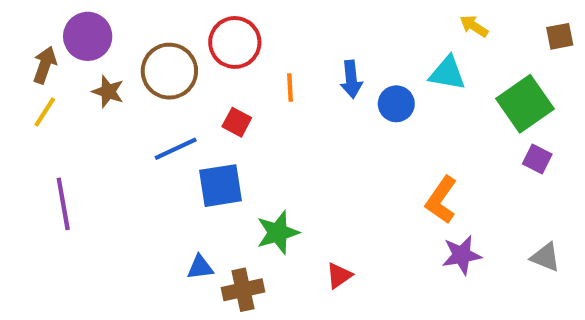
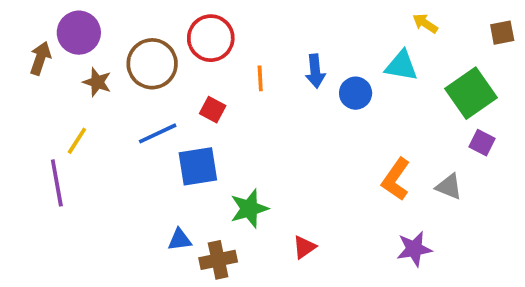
yellow line: (45, 112) -> (77, 141), moved
purple star: (462, 255) -> (414, 249), moved
gray triangle: (545, 257) -> (449, 187), moved

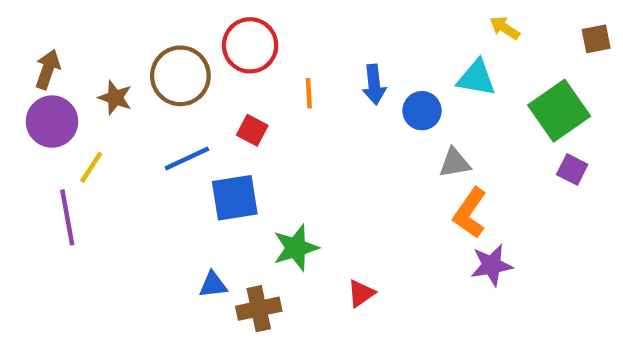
purple circle: (79, 33) -> (52, 122), moved
gray triangle: (449, 187) -> (455, 163), moved, turned -32
purple star: (414, 249) -> (492, 265), moved

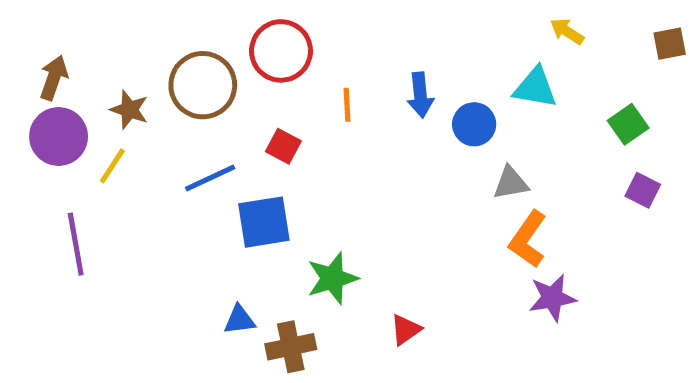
green square: (559, 111) -> (628, 124), size x0.6
yellow line: (91, 167) -> (112, 166), moved

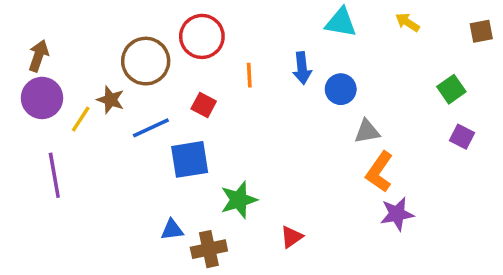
cyan triangle: (535, 88) -> (341, 22), moved
brown star: (129, 110) -> (111, 100), moved

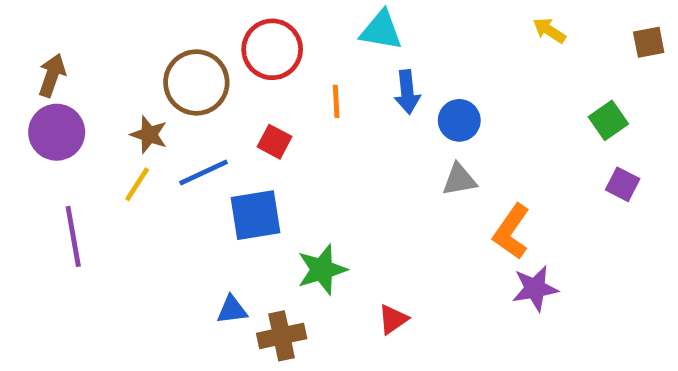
cyan triangle: (341, 22) -> (381, 30), moved
yellow line: (81, 119) -> (137, 184), moved
gray triangle: (367, 131) -> (459, 180), moved

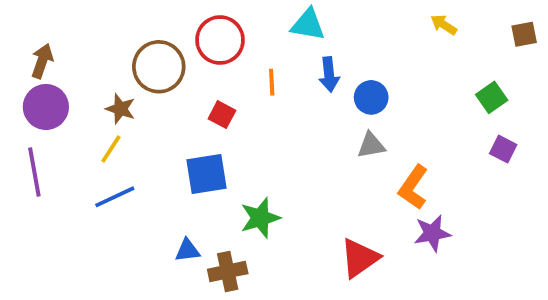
blue line: (203, 172) -> (115, 197), moved
purple line: (73, 236) -> (34, 172), moved
red triangle: (393, 319) -> (360, 258), moved, size x1.6

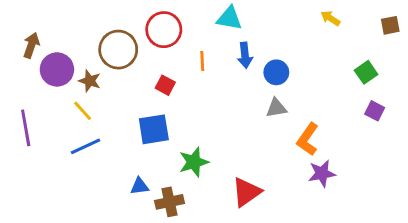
purple circle: (46, 107) -> (57, 69), moved
yellow line: (111, 149) -> (83, 111), turned -75
red triangle: (360, 258) -> (246, 192), moved

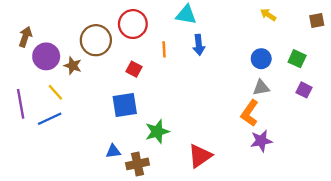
blue circle: (276, 72) -> (261, 59), moved
green square: (366, 72) -> (297, 59), turned -30
gray triangle: (276, 108) -> (261, 88), moved
yellow line: (83, 111) -> (55, 92), moved
blue line: (85, 146) -> (50, 119), moved

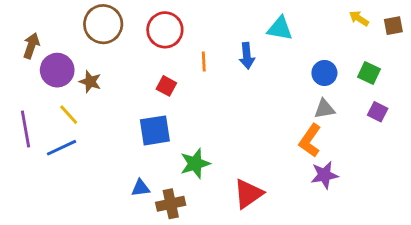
cyan triangle: (186, 15) -> (280, 28), moved
yellow arrow: (268, 15) -> (359, 18), moved
brown circle: (96, 40) -> (103, 24), moved

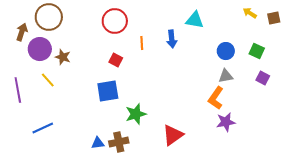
brown circle: (103, 24) -> (49, 17), moved
blue line: (61, 148) -> (43, 128), moved
blue triangle: (141, 188) -> (98, 143), moved

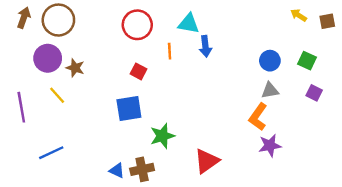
cyan triangle: (195, 20) -> (189, 24), moved
brown arrow: (22, 32) -> (24, 18), moved
blue triangle: (98, 143) -> (117, 171), turned 32

